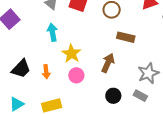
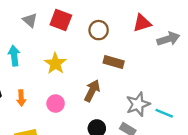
cyan arrow: (52, 32) -> (14, 56), moved
yellow star: (71, 54) -> (55, 63), moved

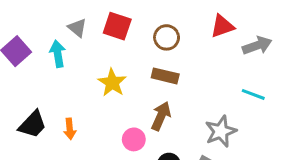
cyan arrow: (14, 56) -> (58, 54), moved
brown rectangle: (114, 62) -> (165, 76), moved
pink circle: (56, 104) -> (134, 139), moved
cyan line: (164, 113) -> (253, 94), moved

